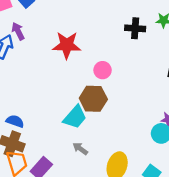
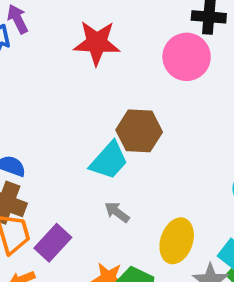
pink circle: (103, 70) -> (187, 57), moved, size x1.6

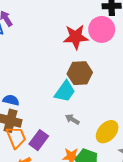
red star: (97, 43) -> (76, 37), moved
yellow ellipse: (177, 241) -> (107, 132), turned 30

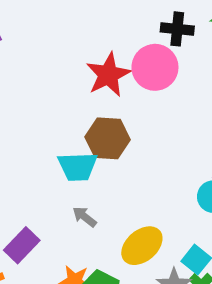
red star: (76, 37) -> (108, 75), turned -30
cyan trapezoid: (65, 91) -> (78, 167), turned 45

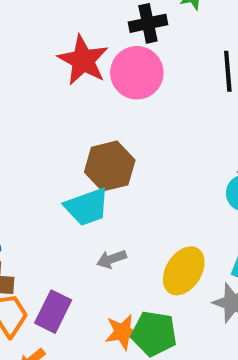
red star: (108, 75) -> (83, 60), moved
gray arrow: (84, 217) -> (111, 259), turned -40

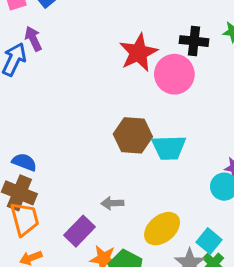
cyan trapezoid: (87, 207) -> (169, 148), moved
purple rectangle: (53, 312) -> (79, 231), moved

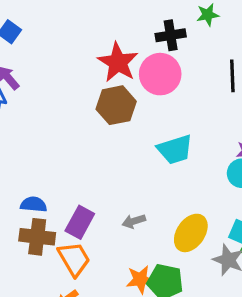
brown hexagon: (133, 135) -> (116, 105), moved
orange trapezoid: (25, 219) -> (74, 259), moved
purple rectangle: (79, 231) -> (80, 222), moved

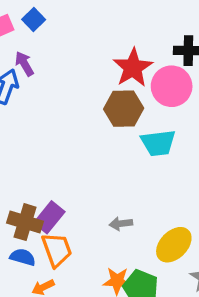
cyan trapezoid: (175, 149) -> (158, 143), moved
blue semicircle: (34, 204) -> (23, 257), moved
purple rectangle: (80, 222) -> (49, 217), moved

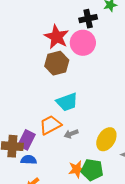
cyan trapezoid: (158, 143) -> (67, 102), moved
orange trapezoid: (57, 250) -> (50, 125), moved, turned -85
blue semicircle: (23, 257) -> (29, 160), moved

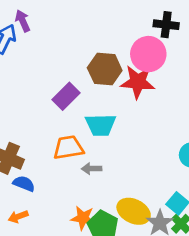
red star: (57, 37) -> (138, 82), moved, turned 30
yellow ellipse: (106, 139) -> (134, 211), moved, turned 65
purple rectangle: (27, 140) -> (66, 96), moved

